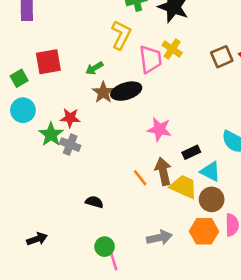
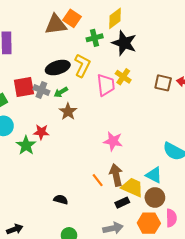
brown square: (222, 57) -> (163, 83), turned 36
black ellipse: (126, 91) -> (58, 68), moved
gray cross: (70, 145) -> (41, 90), moved
black rectangle: (191, 152) -> (122, 203), moved

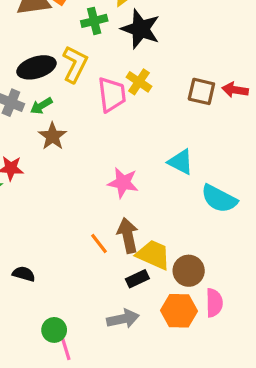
cyan triangle: (154, 175) -> (181, 162), moved
black semicircle: (61, 200) -> (24, 274), moved

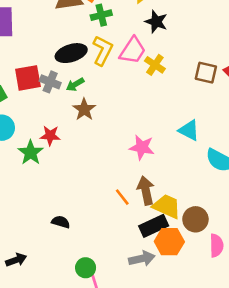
green cross: (94, 21) -> (101, 15), moved
black star: (141, 29) -> (156, 22), size x0.7
pink trapezoid: (112, 95) -> (133, 50), moved, turned 40
black rectangle: (137, 279) -> (154, 226), size x1.5
orange hexagon: (179, 311) -> (169, 242), moved

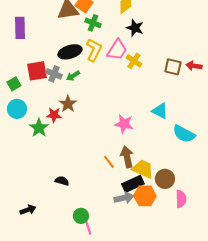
green cross: (101, 15) -> (93, 23), turned 35
brown star: (84, 109) -> (68, 104), moved
gray arrow: (142, 259) -> (124, 198), moved

